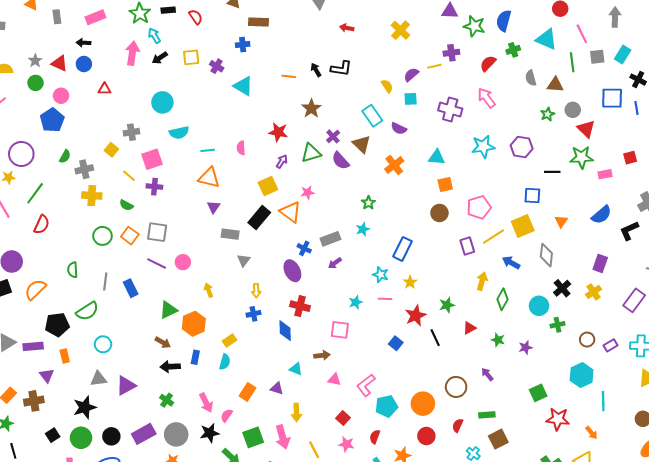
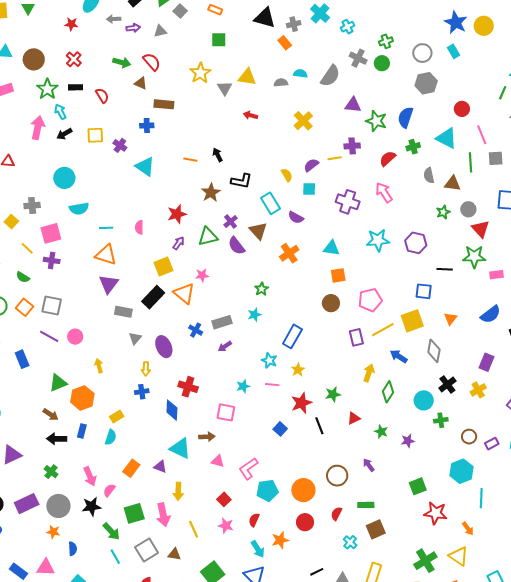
black L-shape: (341, 68) -> (241, 181), moved
red star: (278, 132) -> (177, 214), turned -30
purple triangle: (214, 207) -> (109, 284), size x1.5
purple ellipse: (292, 271) -> (164, 347), moved
cyan triangle: (296, 369) -> (180, 448), size x1.6

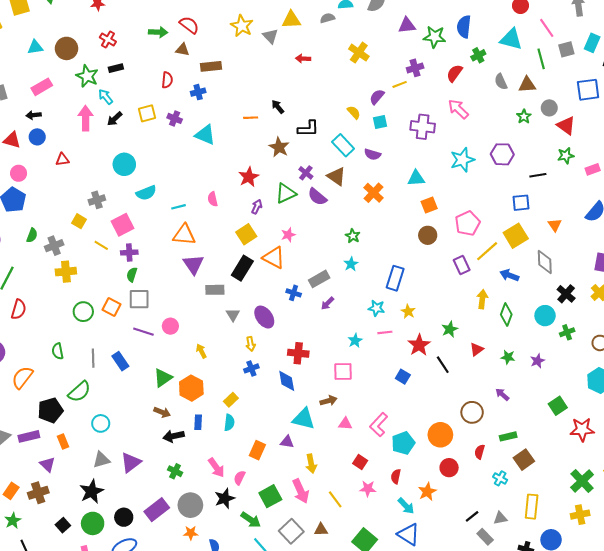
red semicircle: (102, 96) -> (167, 80), moved, turned 49
green star: (474, 257) -> (566, 156), size x0.7
green semicircle: (23, 277) -> (132, 275), moved, turned 88

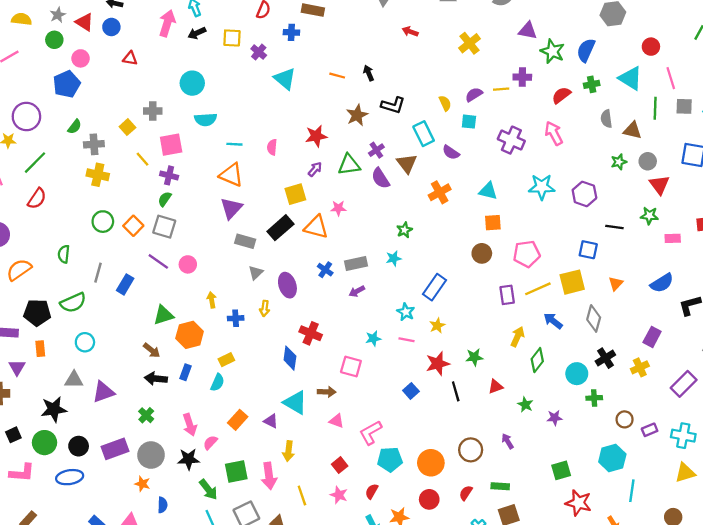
orange triangle: (274, 258) -> (316, 227), turned -30
blue rectangle: (120, 361) -> (125, 284), turned 48
blue cross: (251, 368) -> (236, 318), moved

